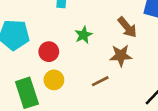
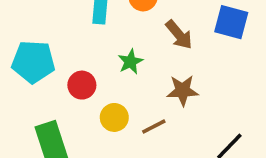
brown arrow: (127, 27) -> (179, 35), moved
yellow circle: (54, 80) -> (114, 117), moved

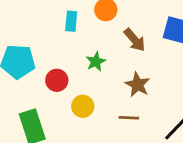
brown star: (183, 90) -> (138, 85), turned 30
brown line: (154, 126) -> (129, 118), moved, turned 30

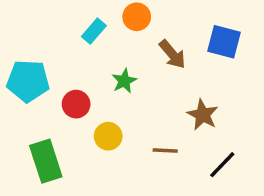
cyan rectangle: (71, 21) -> (94, 31), turned 36
brown star: (138, 85) -> (203, 115), moved

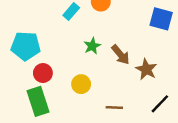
brown arrow: (172, 54) -> (120, 55), moved
red circle: (76, 104) -> (43, 73), moved
brown line: (165, 150) -> (114, 108), moved

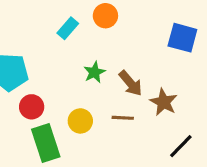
green rectangle: (38, 101) -> (46, 143), moved
brown line: (114, 108) -> (123, 118), moved

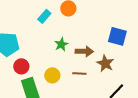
blue square: (182, 38) -> (117, 36), moved
brown arrow: (131, 83) -> (84, 51), turned -48

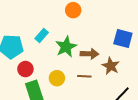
cyan rectangle: (44, 16) -> (42, 36), moved
green star: (61, 44) -> (66, 47), size x1.5

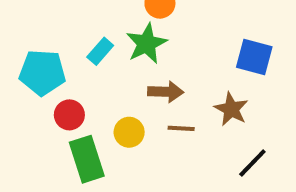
green star: (66, 47) -> (146, 44), moved
brown arrow: (89, 54) -> (166, 92), moved

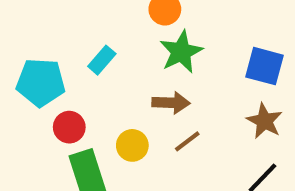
green star: (146, 44) -> (181, 52), moved
brown star: (231, 109) -> (265, 121), moved
brown line: (181, 128) -> (187, 141), turned -40

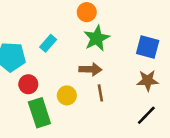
brown star: (265, 121) -> (148, 81), turned -30
brown line: (187, 141) -> (100, 93), turned -63

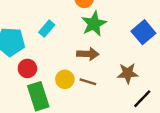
blue square: (148, 47) -> (143, 32), turned 35
brown star: (148, 81) -> (128, 73), moved
brown line: (100, 93) -> (88, 82), moved, turned -63

